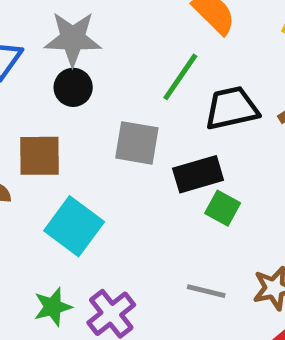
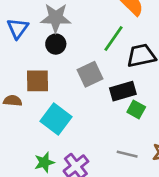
gray square: (137, 143) -> (90, 74), turned -35

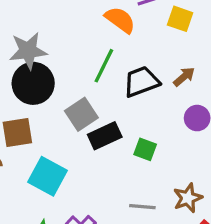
black circle: (56, 44) -> (33, 83), size x1.6
black rectangle: (123, 91) -> (105, 136), moved

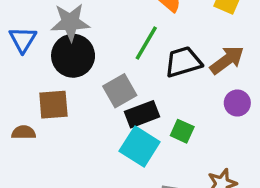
brown arrow: (184, 77) -> (227, 60), size x1.5
cyan square: (48, 176) -> (140, 146), moved

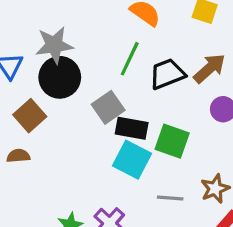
brown square: (53, 105) -> (30, 116), moved, turned -32
black rectangle: (142, 114) -> (132, 128), turned 36
green square: (182, 131) -> (172, 141), size x1.5

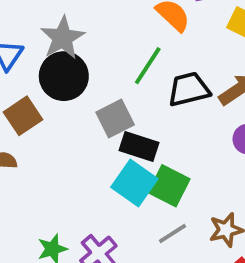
gray star: (54, 45) -> (63, 38), turned -30
green square: (172, 141) -> (169, 186), moved
gray line: (170, 198) -> (173, 233), turned -45

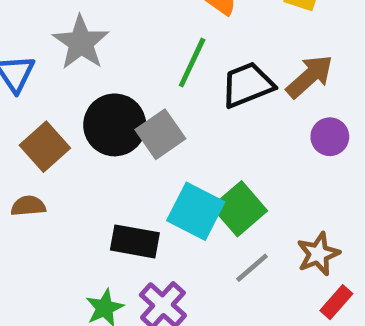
black circle: (64, 76) -> (115, 125), moved
black rectangle: (139, 146) -> (135, 241), moved
green square: (169, 186) -> (239, 209), turned 30

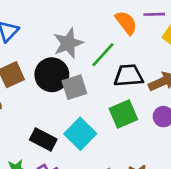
gray star: (81, 43) -> (68, 43), moved
green square: (239, 209) -> (123, 114), moved

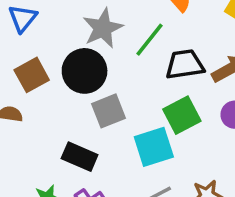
gray square: (74, 87) -> (109, 111), moved
cyan square: (80, 134) -> (154, 147), moved, turned 32

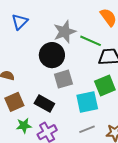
green line: (149, 40) -> (91, 41), turned 70
brown square: (32, 75) -> (14, 102), moved

